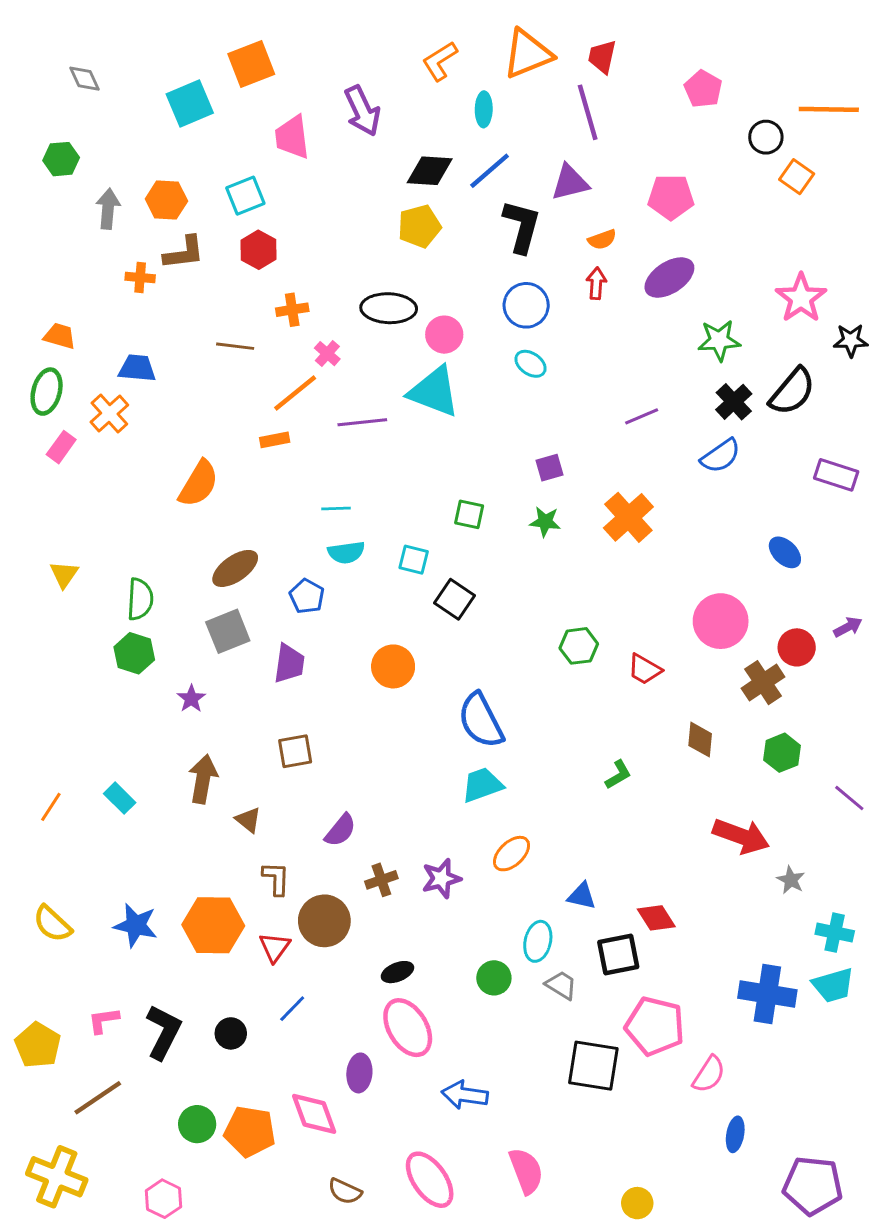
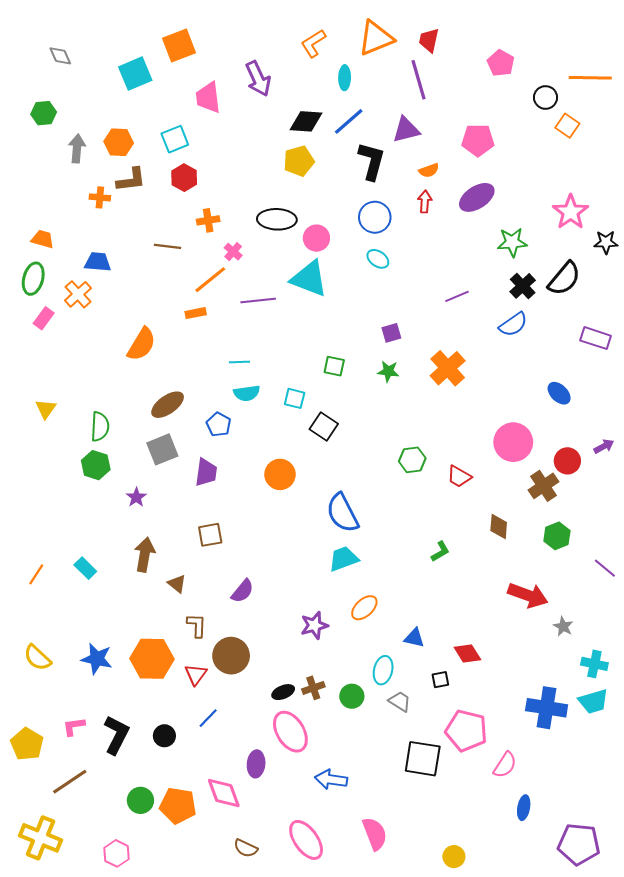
brown cross: (381, 880) -> (313, 688), moved
black square: (618, 954) -> (440, 680), size x0.6

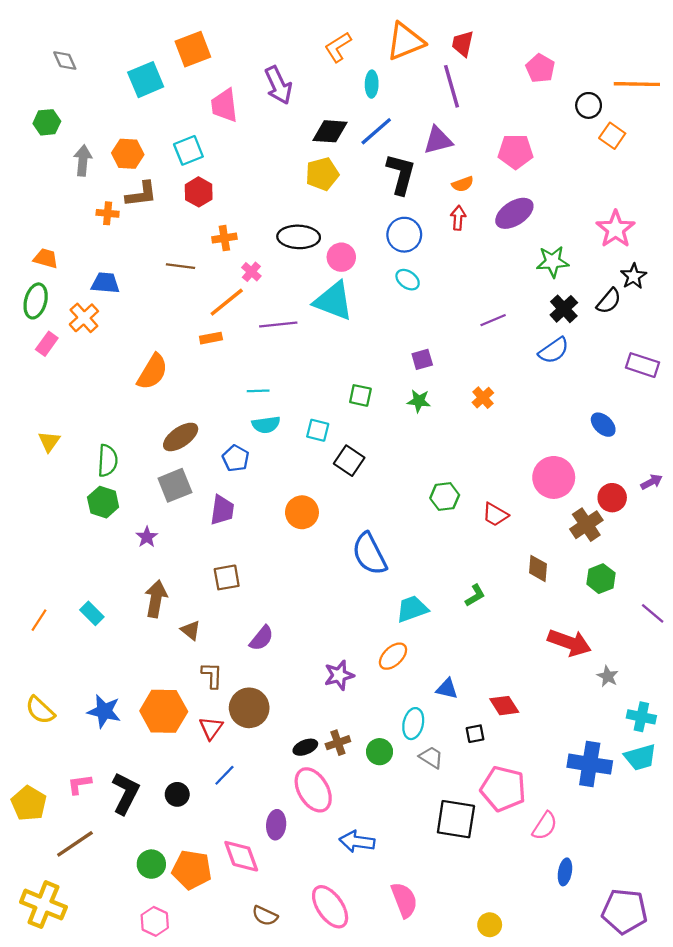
black star: (606, 242) -> (634, 276), moved, turned -30
black semicircle: (564, 279) -> (609, 301), size x0.7
orange cross: (448, 368) -> (483, 398), size x0.6
cyan trapezoid: (344, 559) -> (412, 609), moved
pink hexagon: (117, 853) -> (155, 921), moved

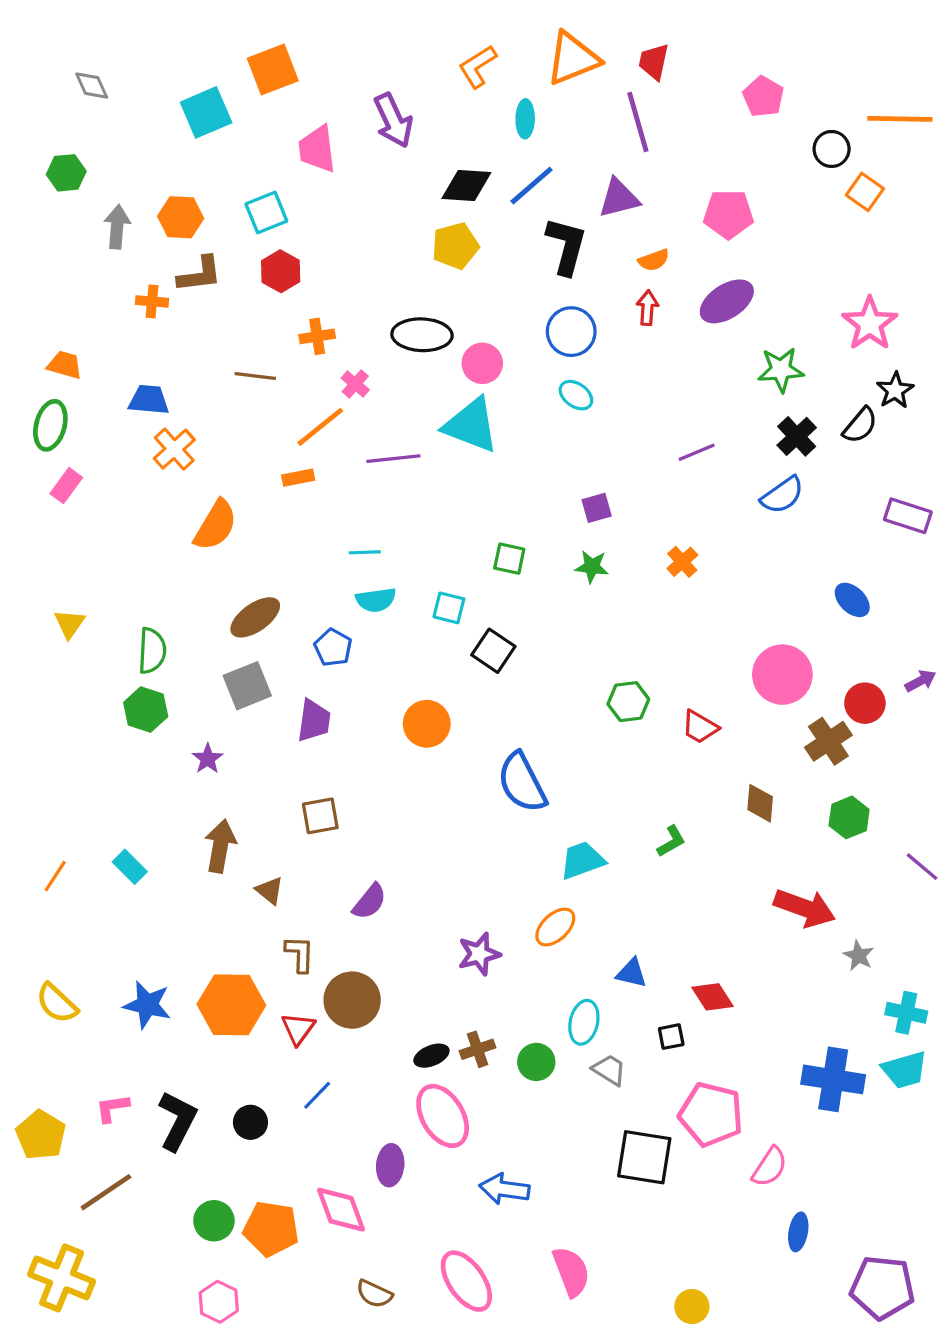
orange cross: (84, 318) -> (174, 449), moved

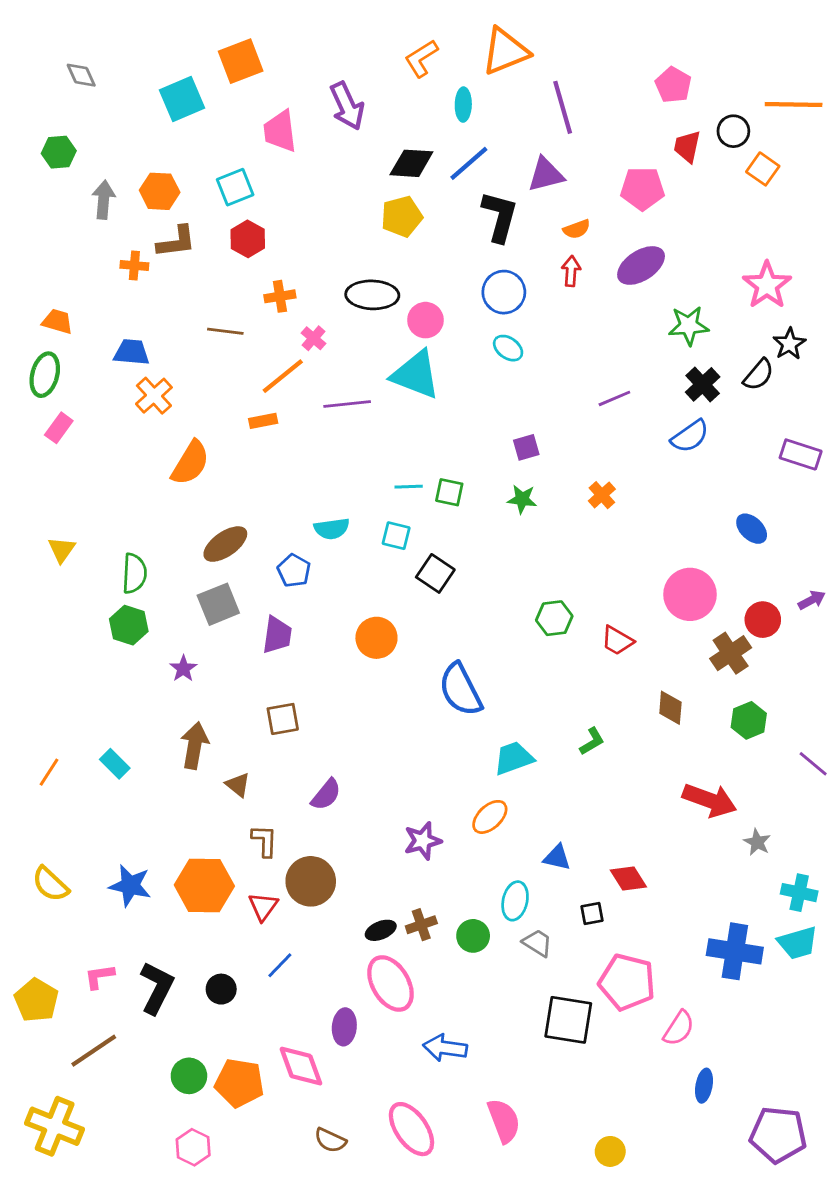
red trapezoid: (654, 62) -> (687, 147), moved
cyan line: (365, 552) -> (409, 487), moved

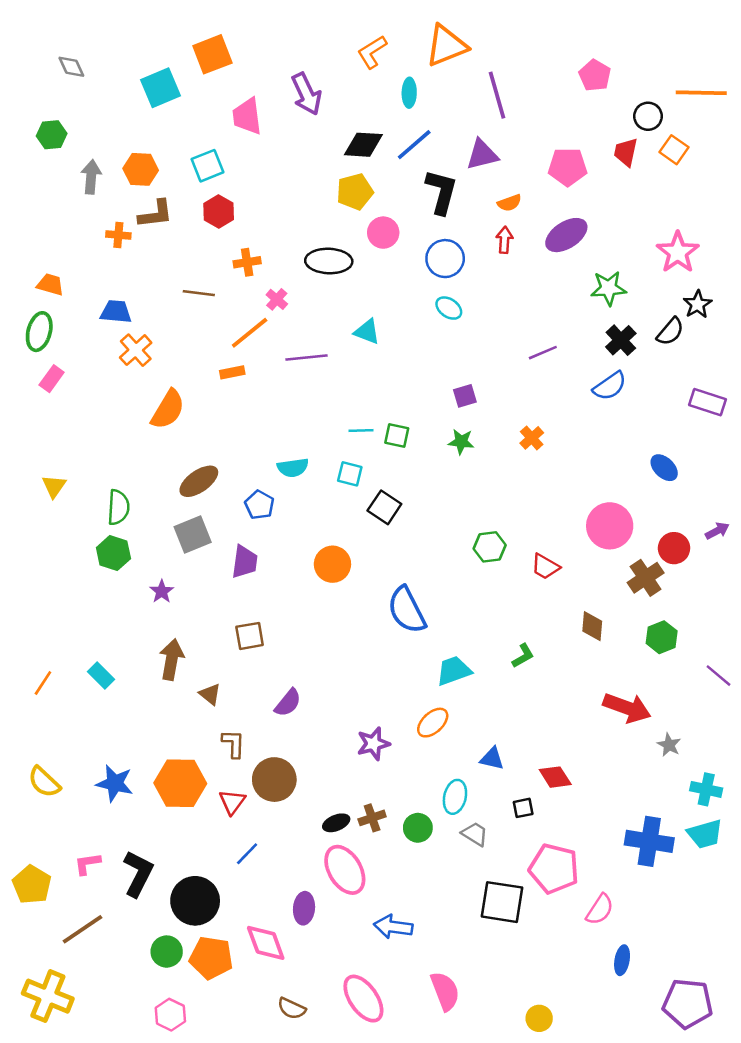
red trapezoid: (687, 147) -> (626, 152), moved
pink circle: (425, 320) -> (383, 233), moved
cyan triangle: (416, 375) -> (367, 332), size x0.6
black circle: (221, 989) -> (195, 901), moved, size x1.8

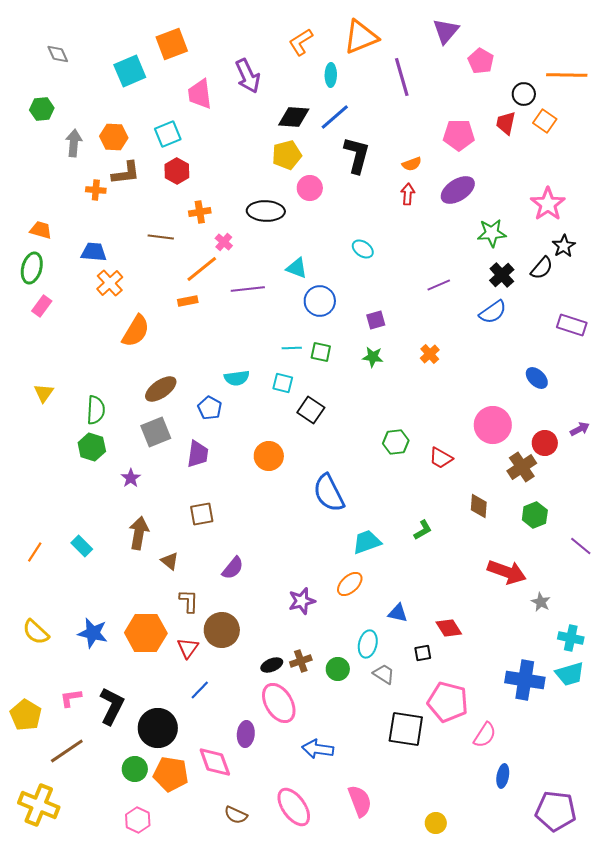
purple triangle: (482, 155) -> (446, 31), moved, turned -36
blue circle: (445, 259) -> (320, 301), moved

